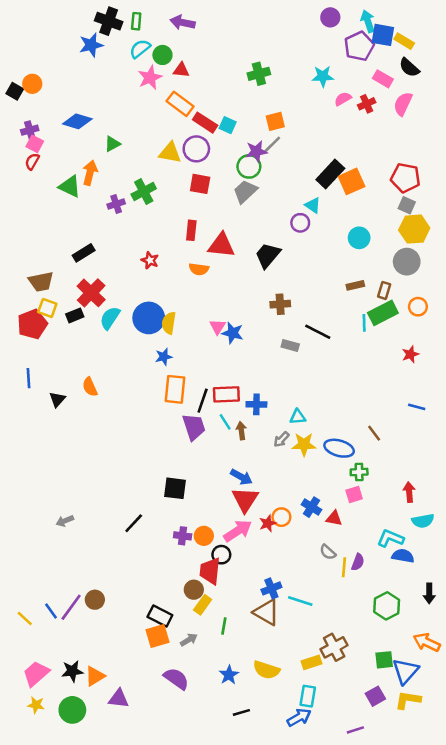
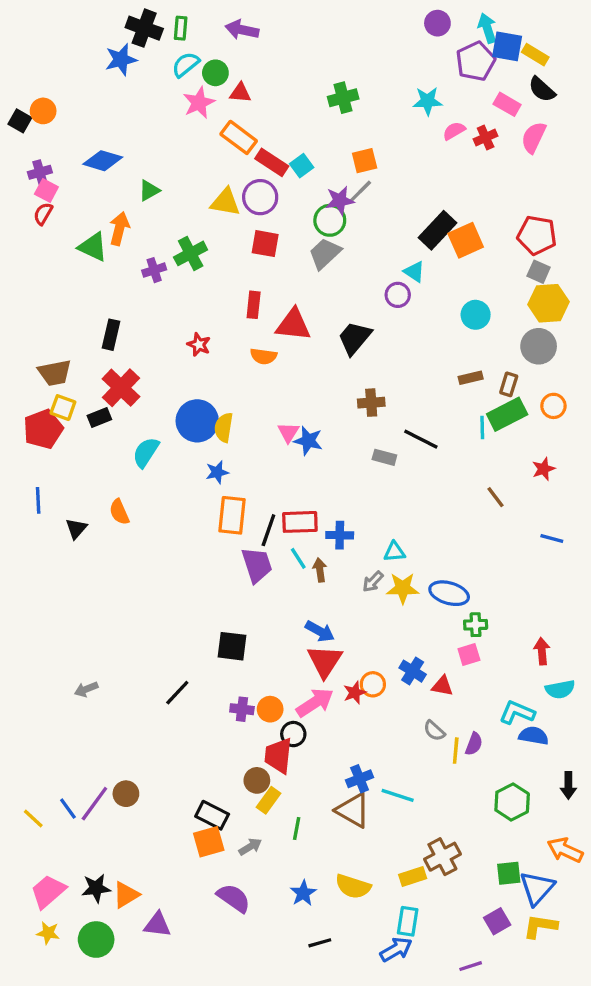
cyan square: (228, 125) -> (302, 166), turned 30
black rectangle: (84, 253) -> (111, 335), turned -45
cyan semicircle: (110, 318) -> (146, 452), moved
brown line: (374, 433) -> (495, 497), moved

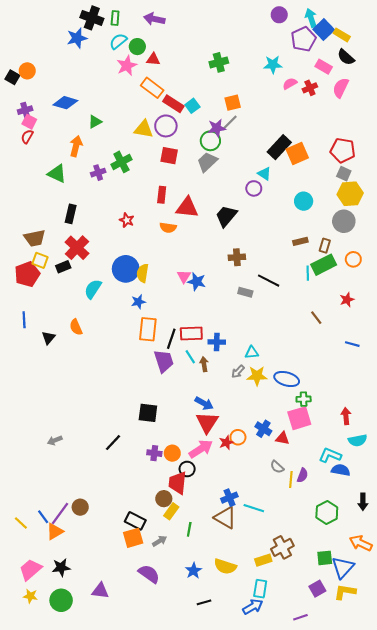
blue square: (507, 46) -> (324, 30), turned 36
green triangle: (93, 247) -> (57, 174), moved
pink square: (469, 654) -> (299, 418), size x1.6
orange triangle: (126, 895) -> (55, 531), moved

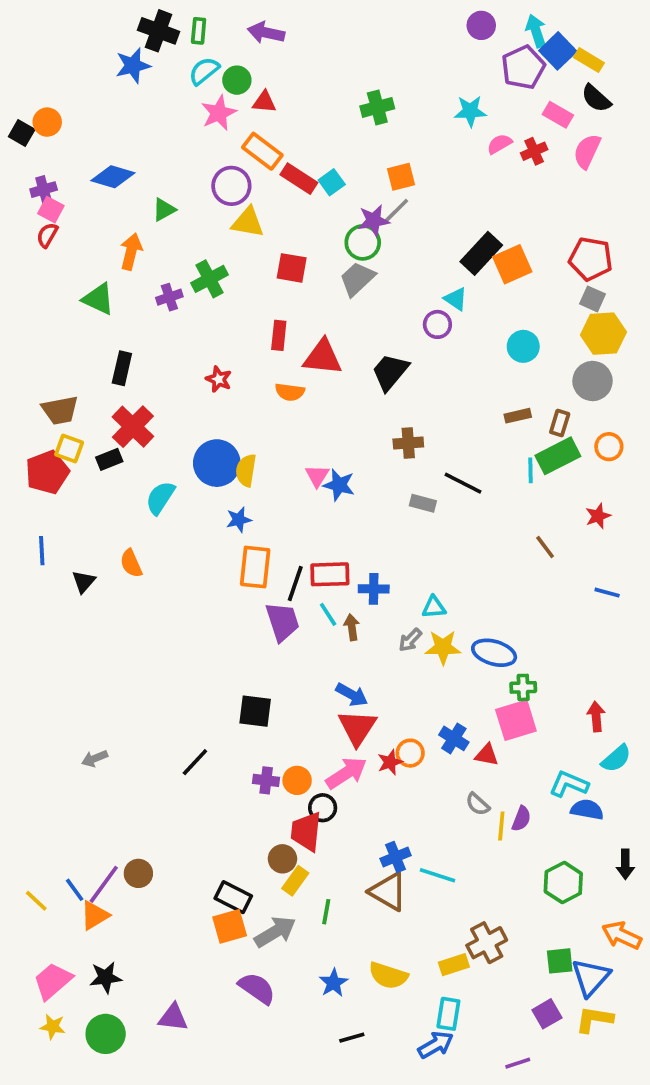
purple circle: (166, 126) -> (231, 186), moved
cyan semicircle: (358, 440) -> (616, 759), turned -30
gray arrow: (160, 541) -> (275, 932), size x1.6

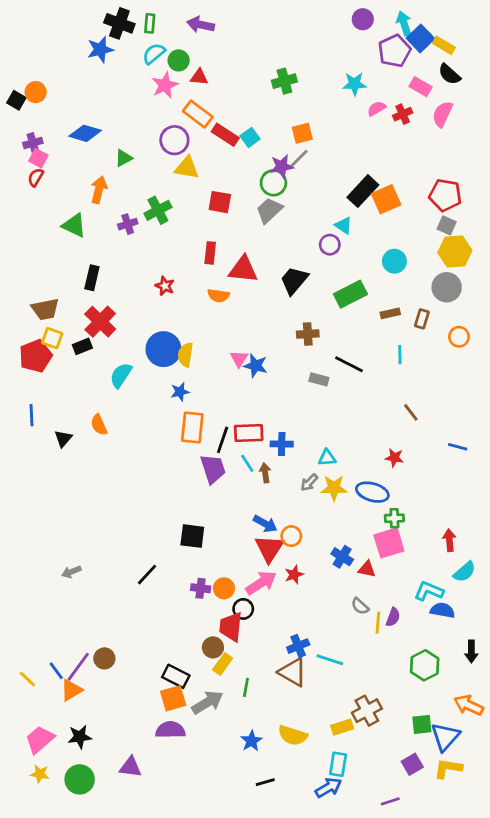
green rectangle: (558, 456) -> (350, 294), moved
red star: (598, 516) -> (394, 458), moved, turned 30
orange circle: (410, 753) -> (291, 536), moved
purple semicircle: (257, 988) -> (170, 730), moved, turned -36

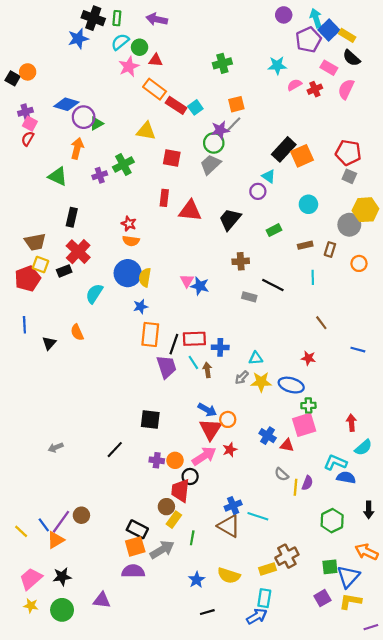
purple circle: (174, 140) -> (84, 117), moved
yellow hexagon: (455, 252) -> (365, 210), moved
green rectangle: (350, 294) -> (274, 230), size x0.6
orange semicircle: (218, 296) -> (131, 241), moved
purple line: (390, 801) -> (371, 627), moved

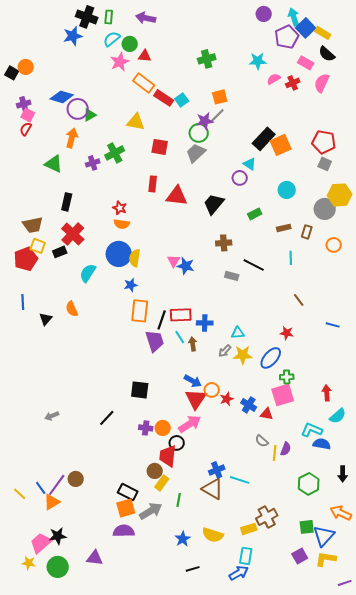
blue ellipse: (291, 385) -> (271, 358), turned -65
red star: (230, 450) -> (227, 399), moved
pink trapezoid: (31, 579) -> (41, 543), moved

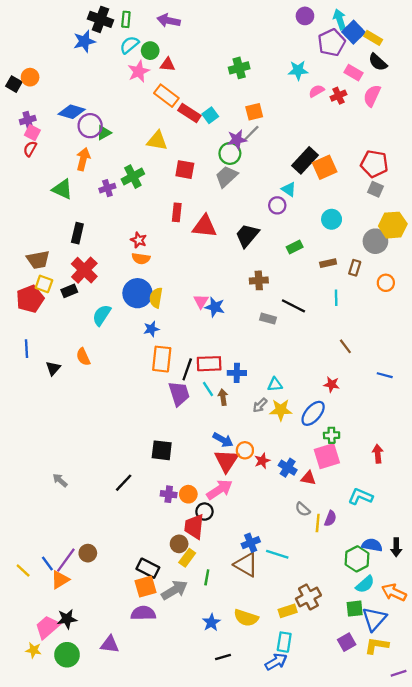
gray arrow: (52, 416) -> (60, 480), turned 64
cyan semicircle: (338, 416) -> (365, 584), moved
blue semicircle: (322, 444) -> (372, 545), moved

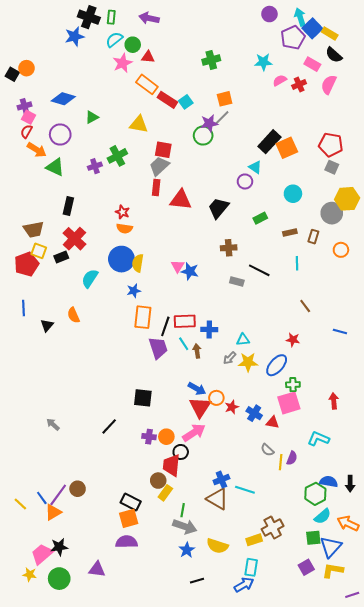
purple circle: (90, 126) -> (60, 135), moved
orange arrow: (83, 159) -> (37, 150), moved, turned 108
gray trapezoid: (226, 177) -> (159, 166), moved
gray arrow: (174, 590) -> (185, 526), moved, turned 50

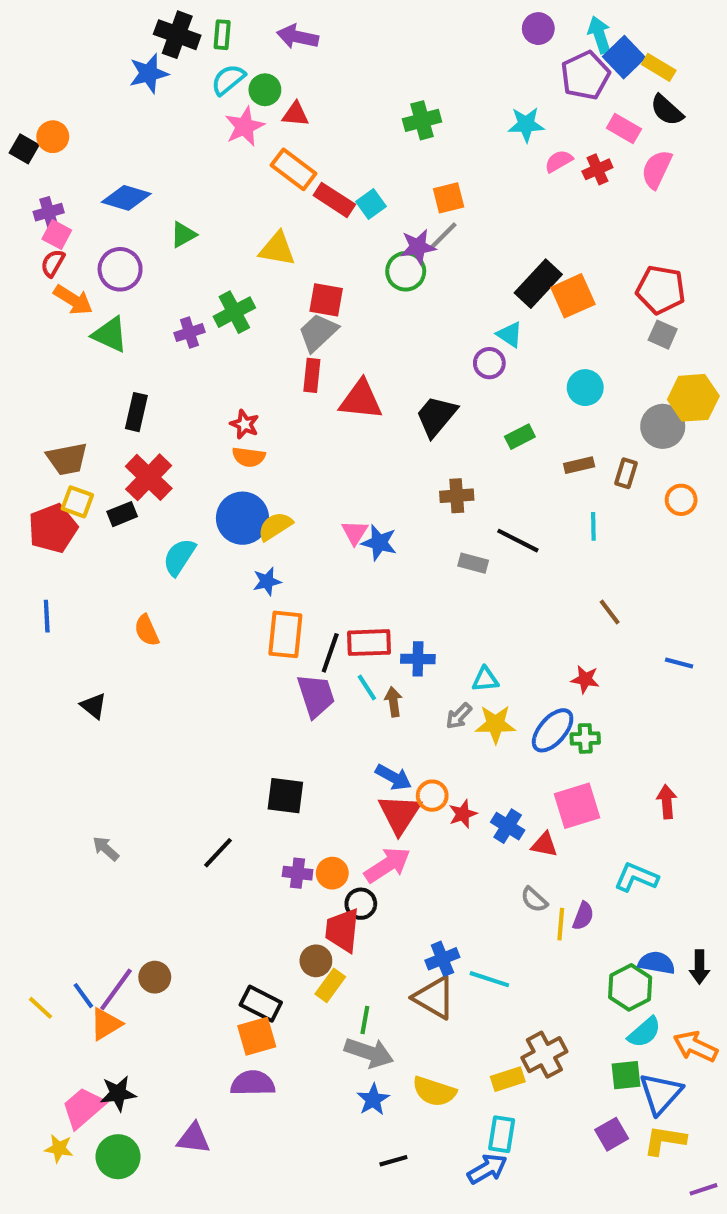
yellow semicircle: (138, 263) -> (275, 526), turned 48
black triangle: (47, 325) -> (94, 706), moved, turned -32
green cross: (293, 385) -> (585, 738), moved

